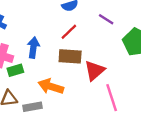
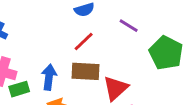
blue arrow: (33, 48) -> (49, 77), moved

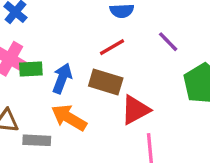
green rectangle: (19, 89) -> (31, 69), moved

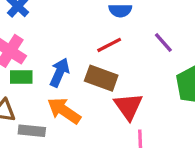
green rectangle: (31, 69) -> (21, 77), moved
red triangle: (135, 110) -> (128, 106), turned -40

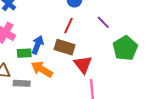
red line: (109, 45) -> (68, 26), turned -35
green rectangle: (21, 77) -> (24, 53), moved

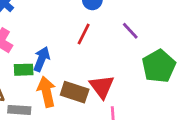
brown rectangle: (65, 47) -> (75, 92), moved
orange arrow: (42, 69) -> (46, 92), turned 45

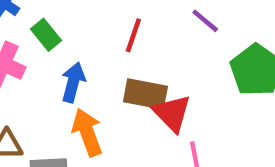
green rectangle: (24, 70) -> (46, 35), moved, turned 60
brown rectangle: (75, 92) -> (145, 94), moved

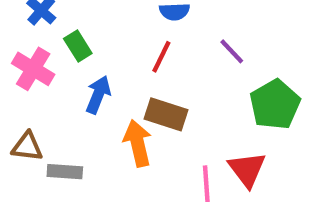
red triangle: (172, 113) -> (247, 169), moved
orange arrow: (87, 132) -> (138, 143), moved

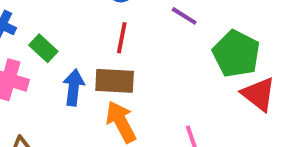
brown rectangle: (166, 114) -> (115, 81), moved
red triangle: (247, 169) -> (259, 94), moved

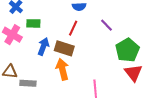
green rectangle: (43, 48) -> (33, 23), turned -56

